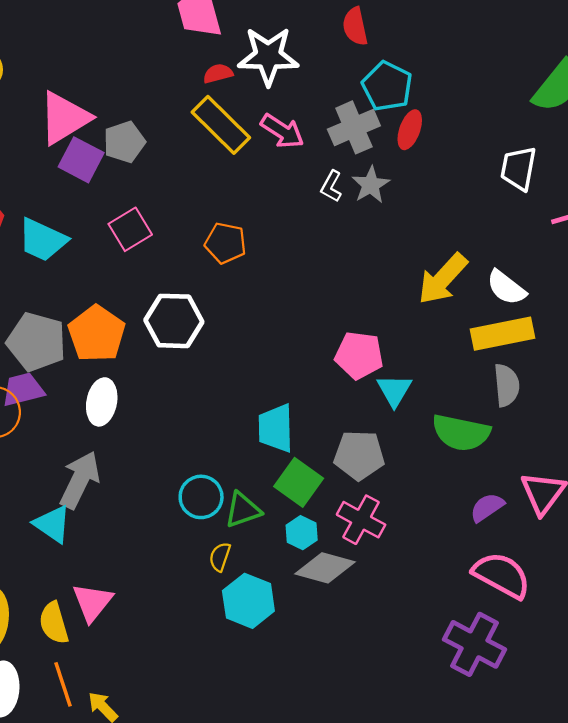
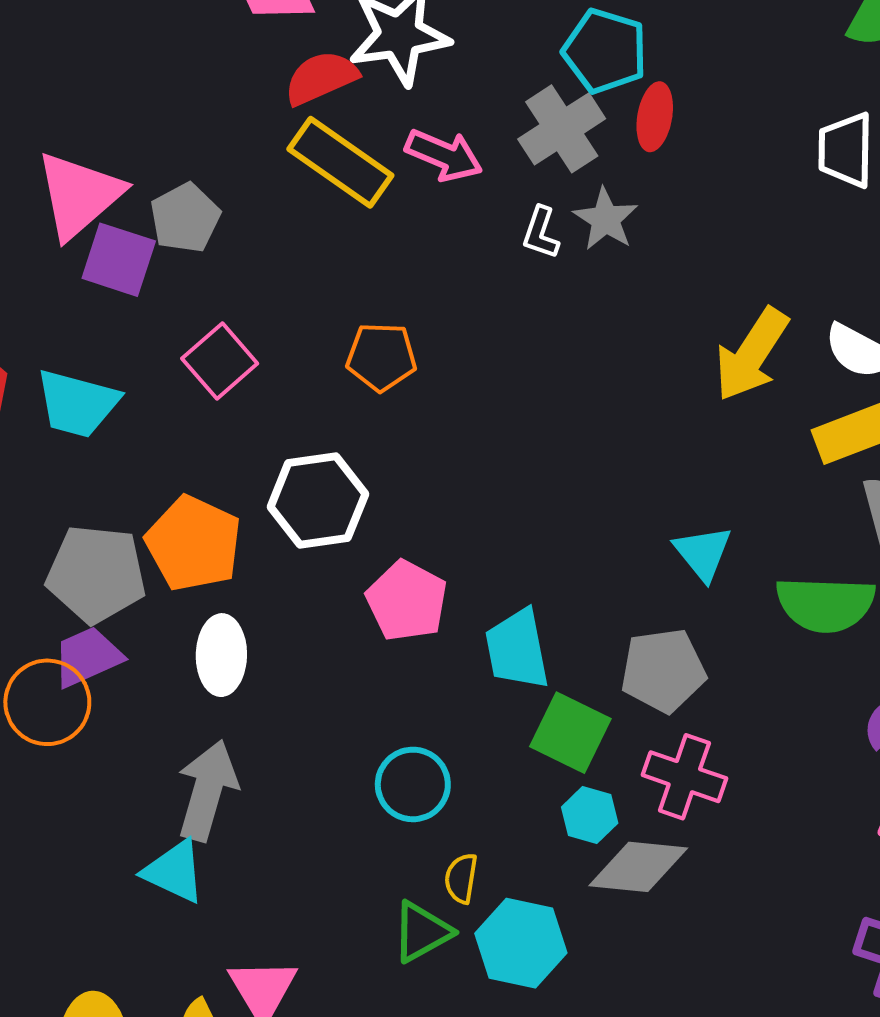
red semicircle: (218, 73) -> (321, 78), size x1.5
pink pentagon: (359, 355) -> (407, 601), moved, turned 30
green triangle: (243, 510) -> (422, 932), moved

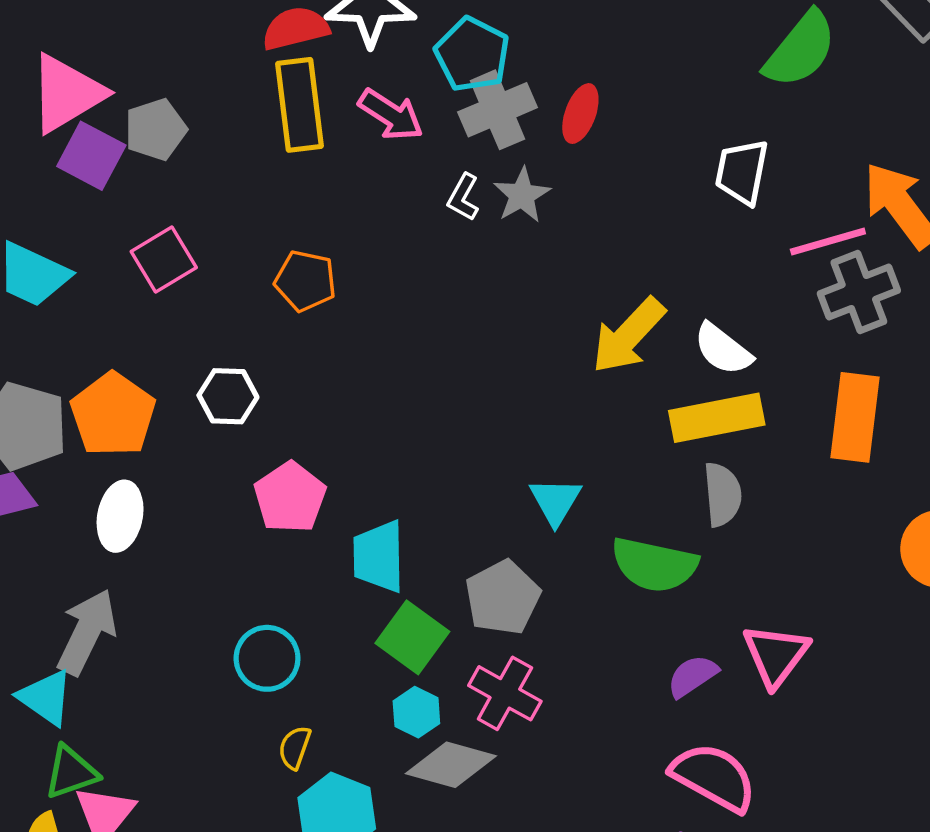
cyan pentagon: (605, 51) -> (472, 54), moved
yellow rectangle: (340, 162) -> (300, 105), turned 38
white hexagon: (318, 501) -> (228, 396), size x0.7
gray pentagon: (663, 670) -> (503, 597), turned -30
green triangle: (422, 932) -> (71, 772), moved

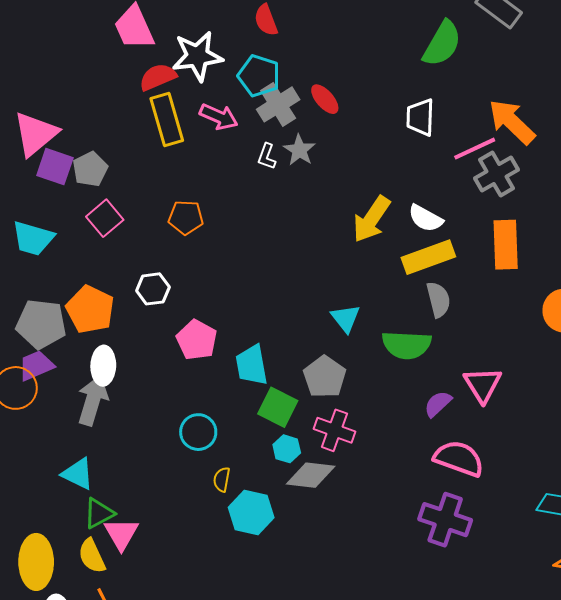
red ellipse: (580, 114) -> (325, 99), turned -52
gray pentagon: (156, 129) -> (90, 169), moved
gray arrow: (87, 632) -> (93, 401), moved

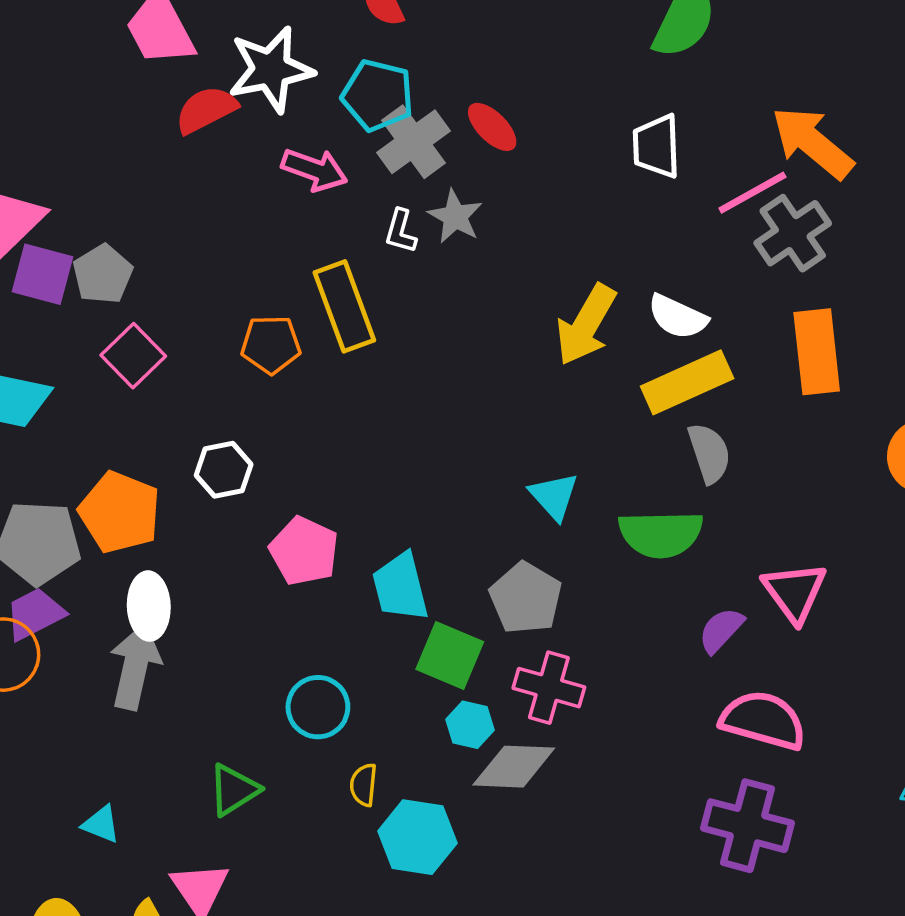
yellow rectangle: (167, 119) -> (344, 306), moved
cyan triangle: (78, 474) -> (101, 824), moved, size x0.7
green triangle: (99, 513) -> (234, 790), moved

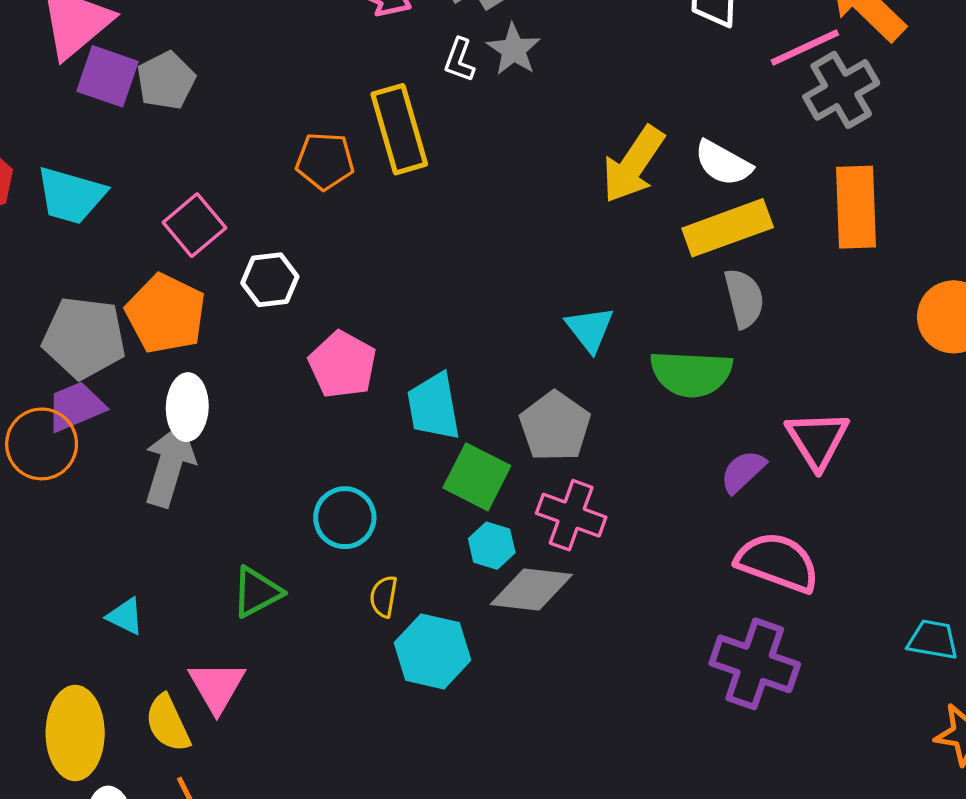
pink square: (133, 356) -> (194, 225), moved

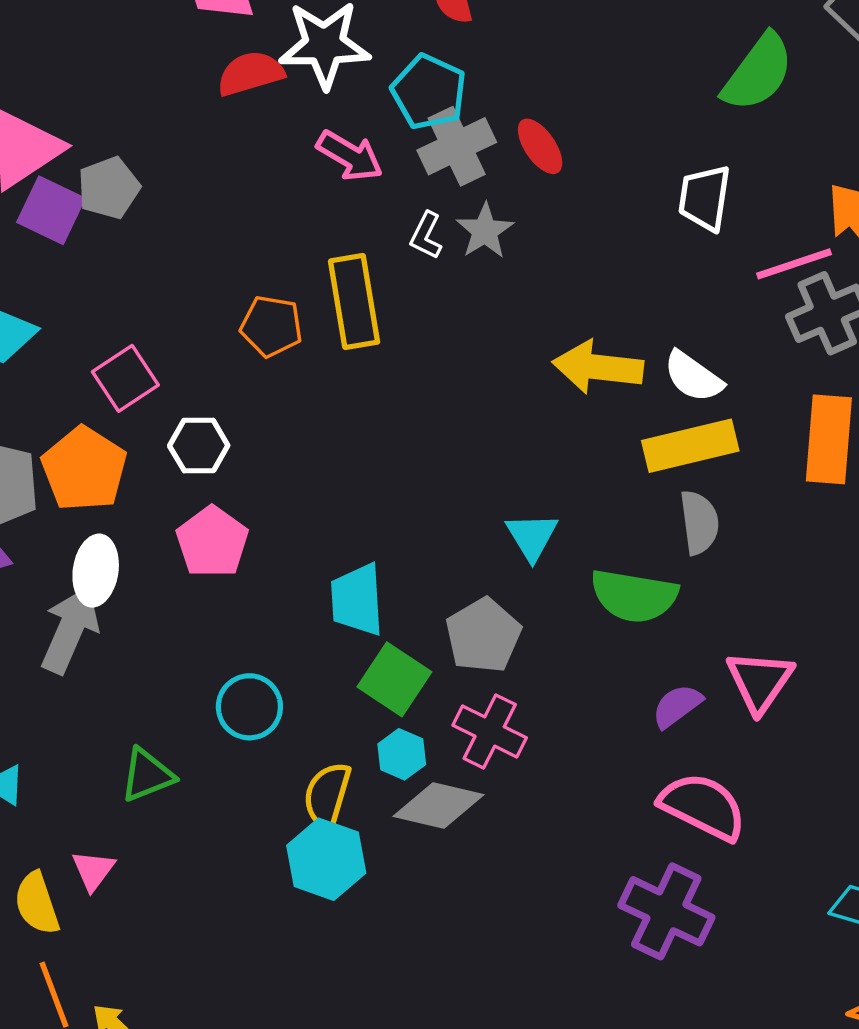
gray pentagon: (166, 81) -> (109, 188), moved
yellow arrow: (633, 164) -> (598, 367), turned 56
pink pentagon: (342, 365) -> (212, 542), moved
yellow semicircle: (384, 597) -> (327, 795), moved, size x1.5
pink triangle: (217, 686) -> (93, 870), size x0.7

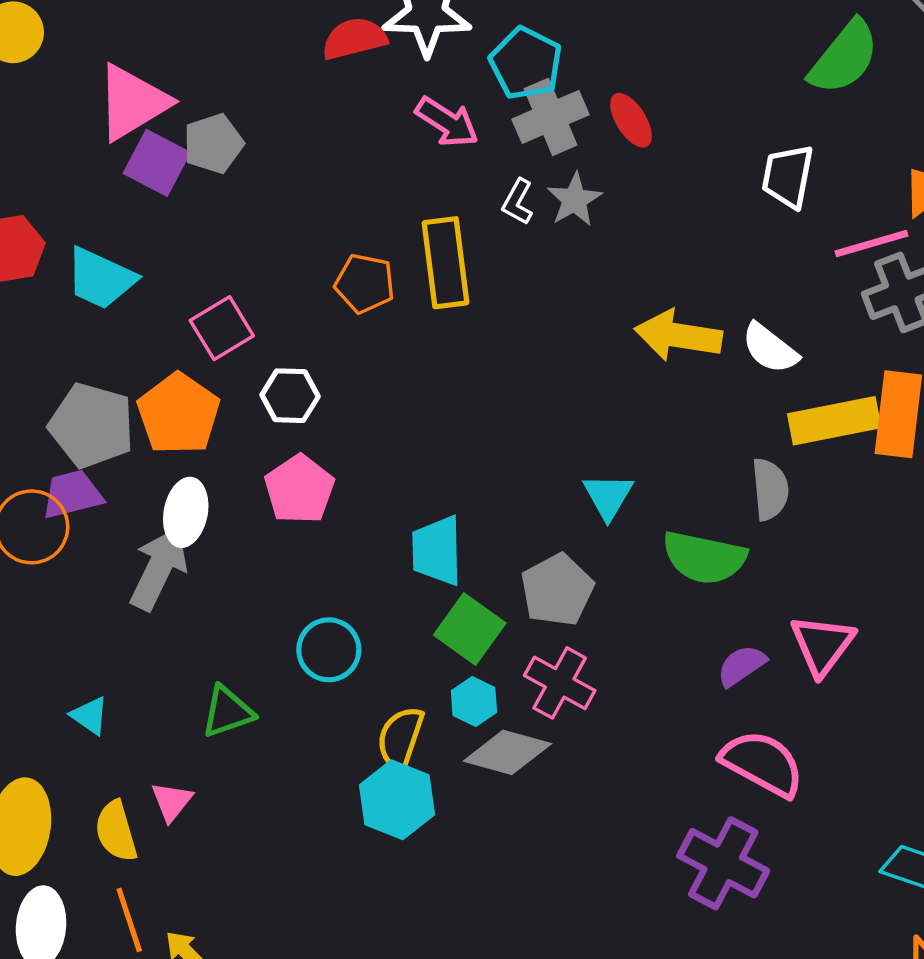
yellow rectangle: (690, 446) -> (834, 421), moved

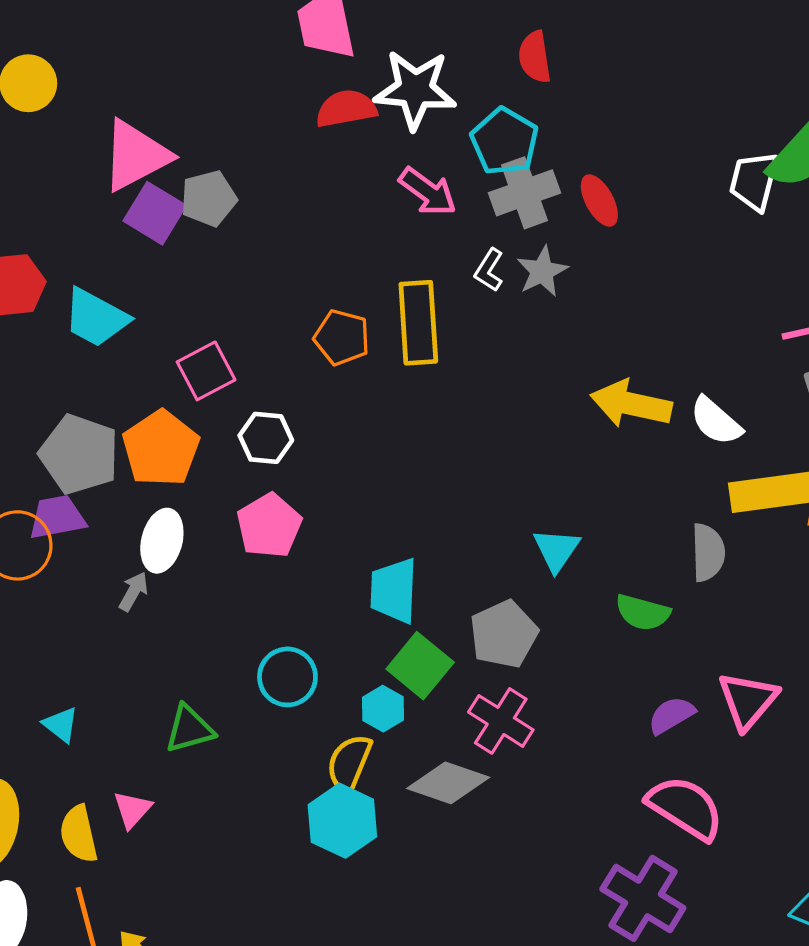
white trapezoid: (788, 176) -> (754, 181), moved
green semicircle: (704, 558) -> (643, 612), size x0.7
gray arrow: (159, 569) -> (133, 591), size x0.5
cyan hexagon: (474, 701) -> (383, 709), moved

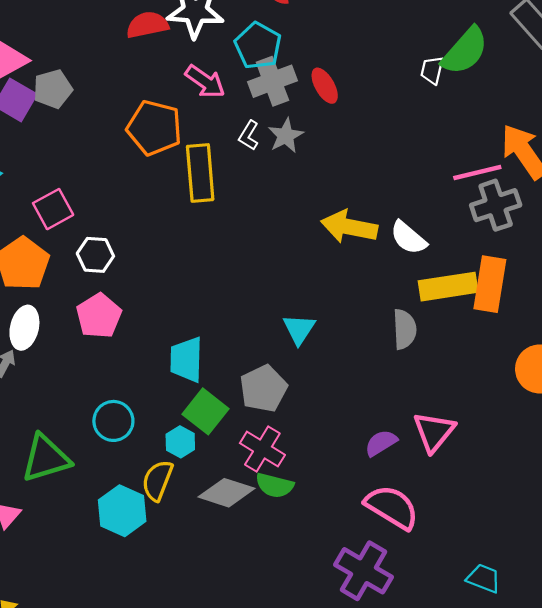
white trapezoid: (754, 181) -> (432, 70), size x0.7
orange pentagon: (342, 337) -> (154, 128), moved, size x1.4
green semicircle: (643, 612) -> (275, 485), moved
green triangle: (189, 729) -> (46, 458), size x1.4
cyan hexagon: (342, 821) -> (122, 511), moved

